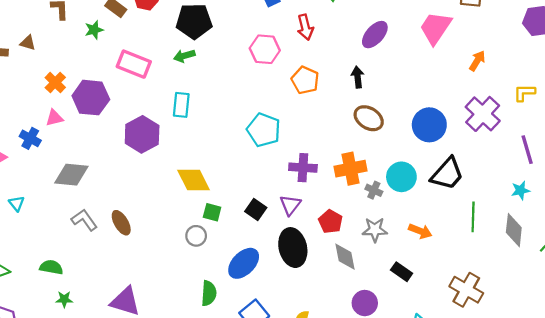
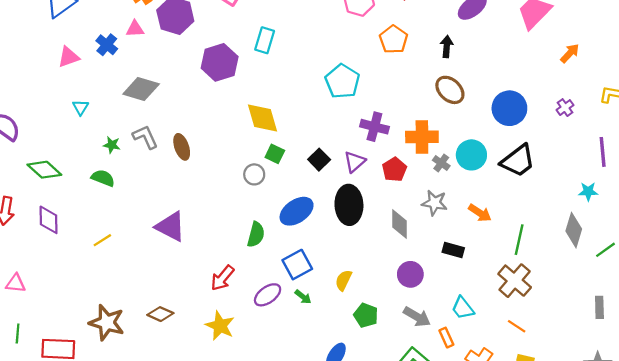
purple cross: (483, 114) -> (565, 108), size x0.5
green line: (473, 217) -> (519, 240), moved
red pentagon: (330, 222) -> (394, 169), moved
black rectangle: (402, 272) -> (453, 250), turned -30
green star: (64, 299) -> (112, 145), moved

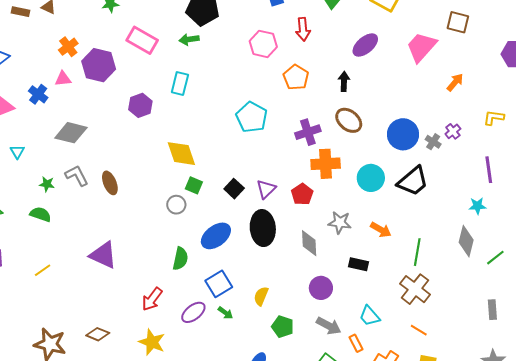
purple hexagon: (220, 62) -> (140, 105), size x0.7
purple cross: (374, 127) -> (308, 132), moved, turned -30
gray cross: (441, 163) -> (433, 142), moved

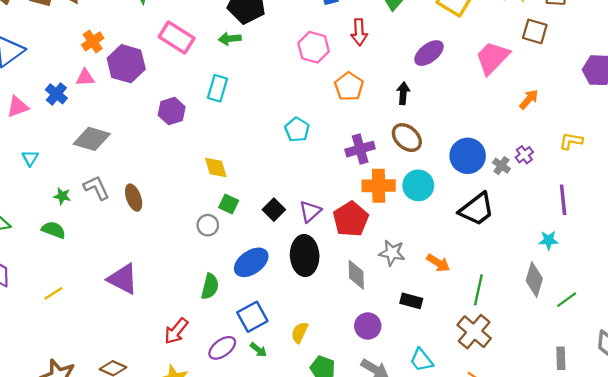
cyan pentagon: (252, 117) -> (297, 130), size x0.7
yellow diamond: (181, 154) -> (216, 168), size x0.7
cyan circle: (371, 178) -> (418, 185), moved
red pentagon: (302, 194) -> (351, 219), size x1.4

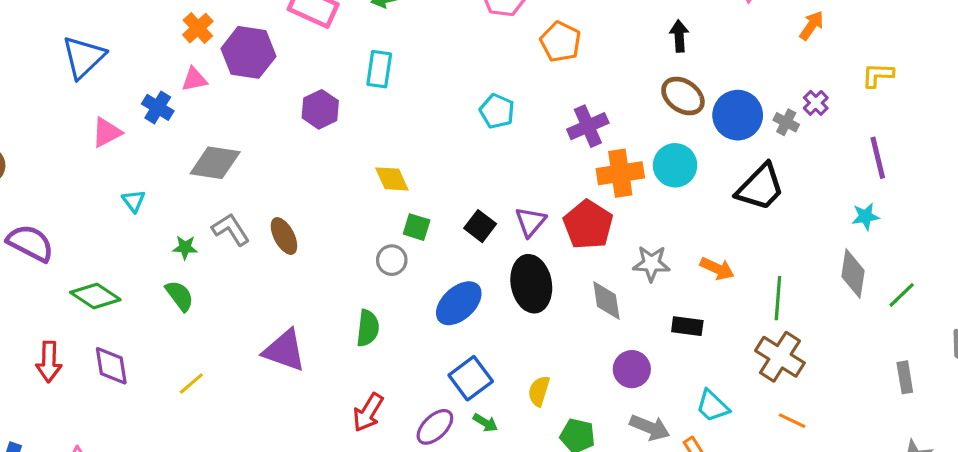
black arrow: (403, 93) -> (679, 36), moved
brown ellipse: (407, 138) -> (683, 96), moved
green semicircle: (54, 230) -> (180, 296), turned 40
green semicircle: (210, 286) -> (368, 328), moved

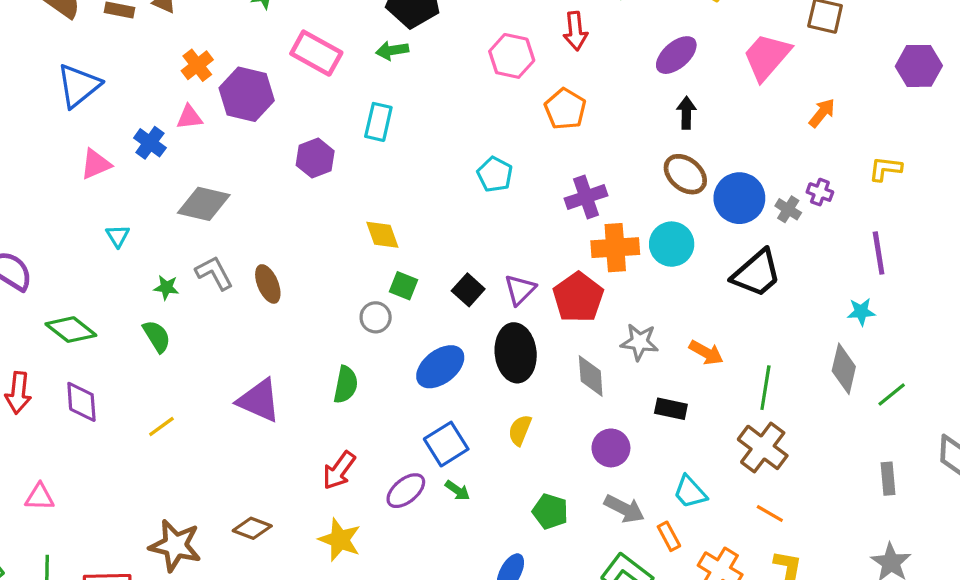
purple cross: (816, 103) -> (820, 192), turned -30
yellow semicircle: (539, 391) -> (520, 430), moved

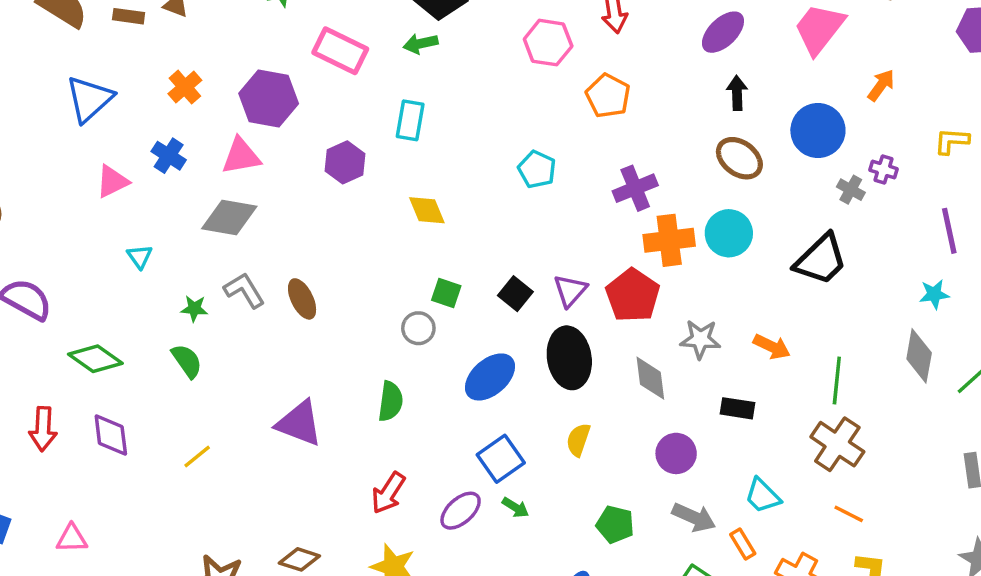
orange cross: (197, 65) -> (185, 87), moved
pink triangle: (189, 117) -> (241, 156), moved, size x1.4
blue circle: (739, 198) -> (818, 131), moved
yellow diamond: (382, 235) -> (427, 210), moved

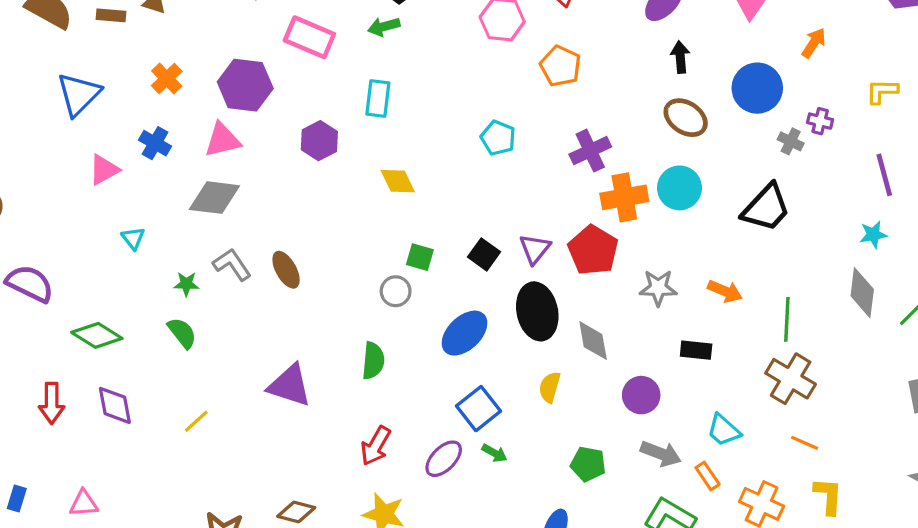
gray diamond: (650, 378) -> (593, 341), moved

